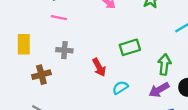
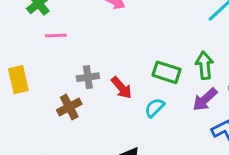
green rectangle: (130, 47) -> (167, 72), moved, turned 48
gray cross: (64, 50) -> (88, 77), moved
brown cross: (41, 75) -> (69, 107), moved

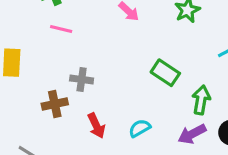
green rectangle: (167, 72) -> (165, 73), moved
red arrow: (122, 88) -> (96, 126), moved

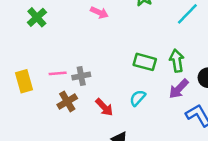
pink line: (61, 29) -> (58, 73), moved
green rectangle: (165, 73) -> (145, 62), moved

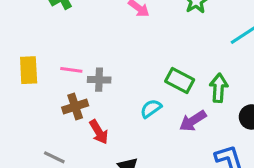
purple arrow: (179, 89) -> (193, 121), moved
cyan semicircle: (138, 98) -> (151, 109), moved
red arrow: (104, 107) -> (99, 132), moved

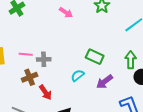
green arrow: (219, 88) -> (131, 60), moved

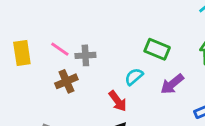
pink line: (26, 54) -> (60, 49), turned 32
red arrow: (45, 92) -> (118, 101), moved

